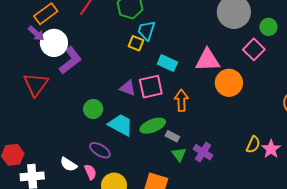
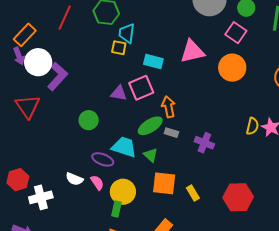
purple arrow: (36, 33) -> (19, 56), turned 36
orange circle: (229, 83) -> (232, 68), moved
orange arrow: (181, 100) -> (168, 107), moved
cyan trapezoid: (121, 125) -> (124, 147), moved
green triangle: (179, 154) -> (151, 155), moved

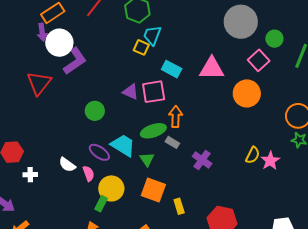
white cross: (41, 197) -> (30, 175), size x0.6

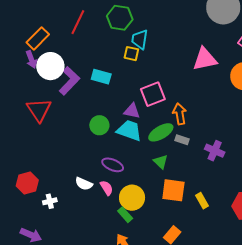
cyan rectangle: (172, 69) -> (101, 77), moved
purple triangle: (131, 92) -> (132, 111), moved
cyan trapezoid: (123, 145) -> (129, 130), moved
green rectangle: (101, 204) -> (125, 215), turned -56

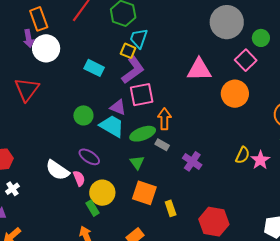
orange rectangle: (38, 38) -> (39, 19), turned -75
purple L-shape: (69, 81) -> (133, 70), moved
white semicircle: (84, 184) -> (57, 170), size x1.4
white cross: (50, 201) -> (12, 189), moved, turned -32

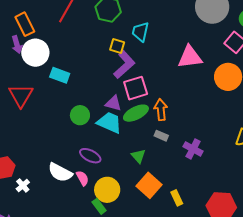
cyan trapezoid: (139, 38) -> (140, 32), moved
cyan rectangle: (94, 68) -> (60, 75), moved
green ellipse: (143, 134) -> (136, 113), moved
white cross: (12, 189) -> (23, 185), moved
orange square: (144, 193) -> (149, 185), turned 30

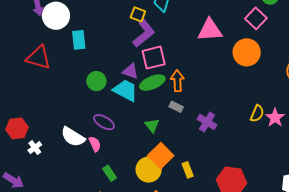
cyan rectangle: (60, 75) -> (79, 40), turned 60
red triangle: (21, 95) -> (39, 58), turned -48
yellow circle: (107, 190) -> (149, 170), moved

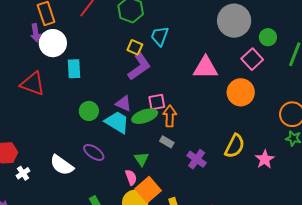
pink square: (154, 58) -> (157, 102), moved, size x0.7
yellow semicircle: (257, 113) -> (235, 146), moved, size x1.4
pink semicircle: (95, 144) -> (131, 177), moved

